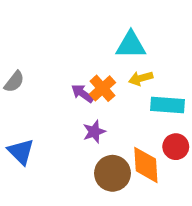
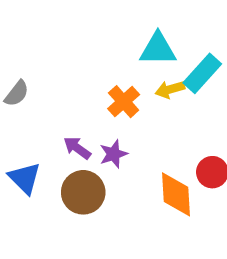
purple arrow: (82, 93) -> (77, 148), moved
cyan rectangle: (167, 105) -> (202, 73), moved, turned -52
brown circle: (112, 173) -> (83, 192), moved

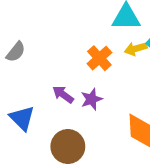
brown circle: (83, 192) -> (68, 146), moved

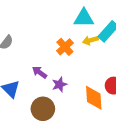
purple star: (92, 99) -> (59, 84), moved

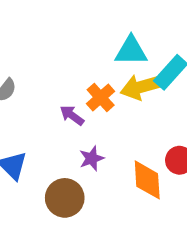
yellow arrow: (90, 40) -> (142, 87), size x1.6
purple arrow: (40, 72) -> (72, 115), moved

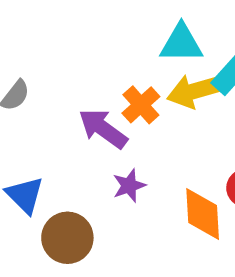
purple arrow: (72, 115) -> (103, 129), size x1.5
brown circle: (65, 198) -> (67, 238), moved

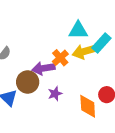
purple arrow: (103, 129) -> (43, 68), turned -45
brown circle: (67, 238) -> (28, 82), moved

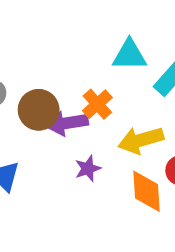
yellow arrow: (85, 51) -> (141, 140), moved
brown circle: (28, 82) -> (39, 110), moved

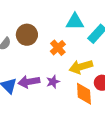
brown circle: (39, 110) -> (27, 35), moved
purple arrow: (67, 123) -> (29, 82), moved

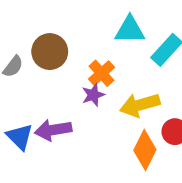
purple star: (53, 82) -> (93, 95), moved
orange diamond: (84, 94) -> (145, 150), turned 30

